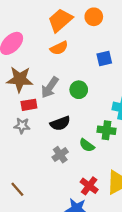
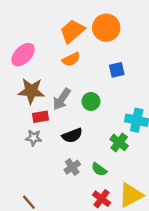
orange circle: (94, 17) -> (106, 28), size x1.5
green cross: (107, 130) -> (119, 142), turned 30
green semicircle: (87, 145) -> (99, 169), moved

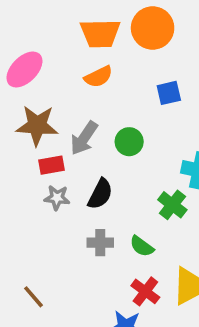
orange trapezoid: (72, 31) -> (100, 33), turned -140
black semicircle: (72, 135) -> (100, 194), turned -42
gray star: (34, 138) -> (57, 198), moved
gray cross: (72, 167) -> (100, 243), turned 35

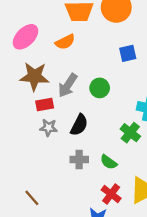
orange semicircle: (98, 77) -> (65, 42), moved

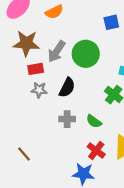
green circle: (100, 88) -> (86, 54), size x1.5

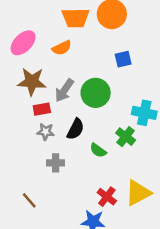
gray cross: (67, 119) -> (56, 163), moved
green semicircle: (94, 121) -> (98, 150), moved

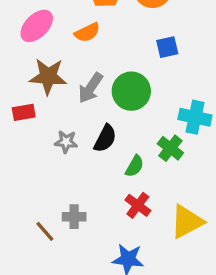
red rectangle: (42, 109) -> (24, 112), moved
green semicircle: (98, 150) -> (135, 166), turned -96
gray cross: (56, 163) -> (74, 217), moved
red cross: (107, 197) -> (138, 205), moved

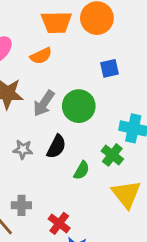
red cross: (138, 205) -> (59, 223), moved
gray cross: (74, 217) -> (21, 205), moved
yellow triangle: (187, 222) -> (126, 194), moved, turned -40

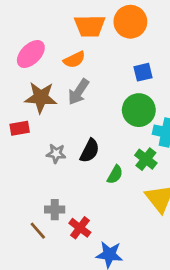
gray arrow: (44, 103) -> (79, 92), moved
green circle: (79, 106) -> (139, 110), moved
red cross: (59, 223) -> (80, 228), moved

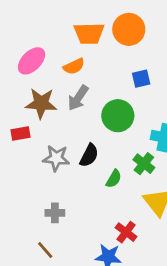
green circle: (139, 110) -> (118, 116), moved
gray star: (56, 154) -> (56, 158), size x1.4
red cross: (80, 228) -> (126, 232), moved
brown line: (38, 231) -> (45, 250), moved

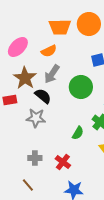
brown star: (41, 103) -> (25, 78), turned 30
black semicircle: (89, 155) -> (43, 96), moved, turned -78
red cross: (126, 232) -> (63, 162), moved

